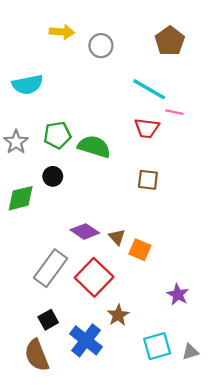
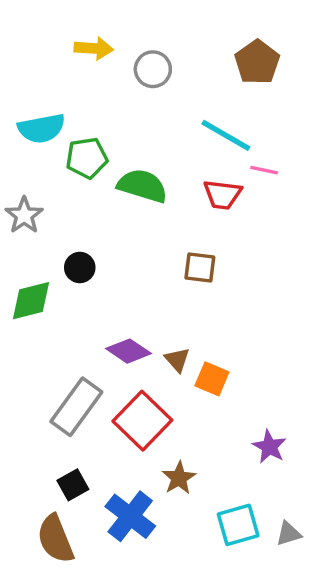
green pentagon: (57, 135) -> (87, 158), moved
green semicircle: (94, 147) -> (142, 186), moved
brown square: (148, 180) -> (200, 268), moved

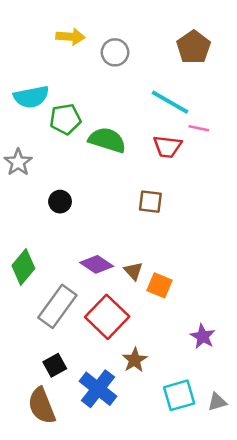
green diamond: (31, 301) -> (23, 267), moved, turned -36

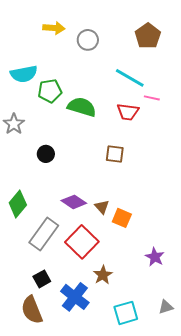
cyan square: (179, 395) -> (126, 313), moved

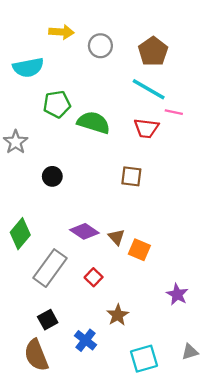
brown pentagon: (148, 36) -> (153, 51), moved
cyan semicircle: (24, 74) -> (28, 67), moved
red square: (82, 242) -> (94, 277), size x0.5
blue cross: (75, 297) -> (86, 340), size x0.7

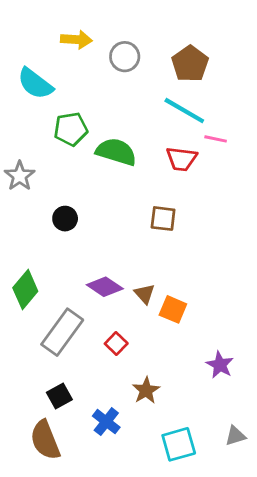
cyan semicircle: (28, 67) -> (35, 84), turned 48

